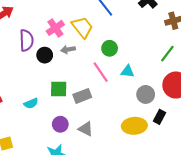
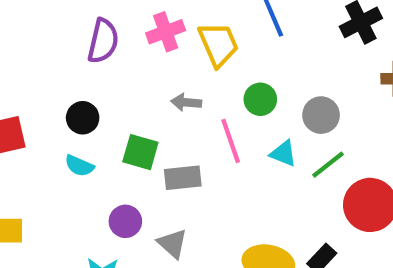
gray arrow: (68, 50) -> (186, 102), moved
green line: (167, 54) -> (328, 165), moved
black circle: (45, 55) -> (83, 118), moved
gray circle: (146, 94) -> (321, 115), moved
cyan semicircle: (31, 103) -> (79, 166), turned 32

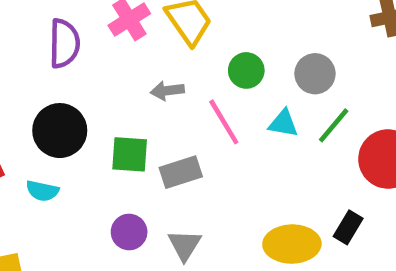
black circle: (83, 118) -> (60, 131), size x1.5
cyan semicircle: (79, 166) -> (42, 191), moved
gray triangle: (172, 243) -> (185, 245), turned 32

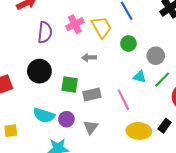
green circle: (246, 70) -> (129, 44), moved
pink line: (224, 122) -> (123, 100), moved
cyan semicircle: (42, 191) -> (44, 115), moved, size x1.5

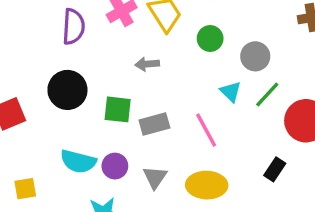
cyan triangle: (140, 77) -> (231, 92), turned 32
yellow ellipse: (139, 131) -> (207, 185), moved

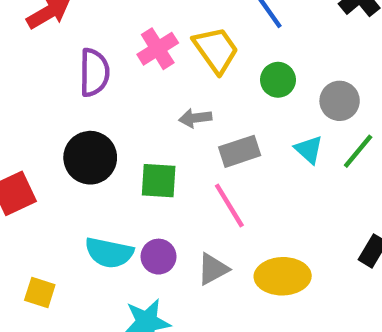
gray rectangle: (154, 124) -> (240, 151), moved
pink line: (206, 130) -> (229, 206), moved
gray triangle: (155, 177) -> (213, 269), turned 30
yellow square: (25, 189) -> (40, 292), turned 30

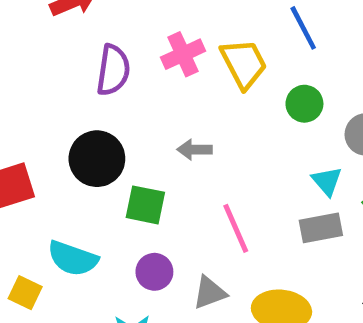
gray arrow: (195, 118) -> (195, 150), moved
gray rectangle: (240, 151) -> (321, 228), moved
green square: (159, 181) -> (145, 205), moved
cyan semicircle: (109, 253) -> (73, 258), moved

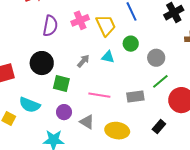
gray arrow: (195, 150) -> (83, 61), turned 128
cyan triangle: (327, 181) -> (108, 57), moved, turned -40
pink line: (236, 228) -> (99, 95), turned -60
gray triangle: (210, 293) -> (87, 122), turned 49

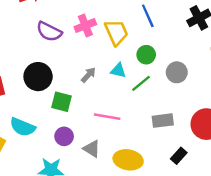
purple semicircle: (50, 26) -> (49, 32), turned 105
green line: (160, 81) -> (141, 83), moved
gray rectangle: (135, 97) -> (163, 121), moved

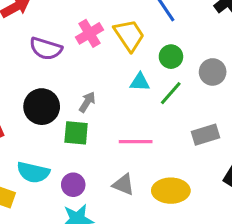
gray arrow: (88, 75) -> (87, 102), moved
purple circle: (64, 136) -> (73, 185), moved

